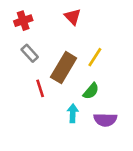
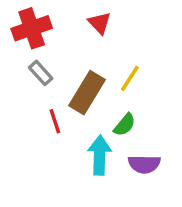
red cross: (23, 21) -> (32, 28), size x1.5
cyan arrow: (73, 113) -> (100, 155), size x1.5

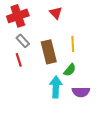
yellow line: (130, 78) -> (73, 44), turned -35
brown rectangle: (87, 93) -> (49, 52), turned -45
red line: (55, 121) -> (19, 60), moved

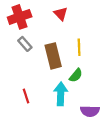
red line: (19, 60) -> (26, 96), moved
purple semicircle: (81, 92) -> (90, 111), moved

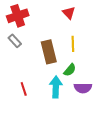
red triangle: (61, 14) -> (69, 13), moved
gray rectangle: (25, 44) -> (15, 41), moved
purple semicircle: (90, 111) -> (83, 88), moved

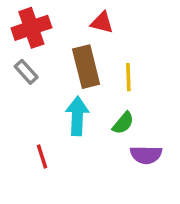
red triangle: (69, 13) -> (102, 23), moved, turned -32
brown rectangle: (49, 52) -> (86, 67), moved
cyan arrow: (56, 87) -> (77, 116), moved

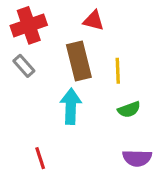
green semicircle: (123, 123) -> (129, 110), moved, turned 30
purple semicircle: (146, 155) -> (137, 158), moved
red line: (42, 156) -> (40, 158), moved

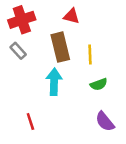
purple semicircle: (137, 158) -> (105, 121), turned 50

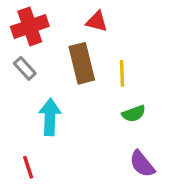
cyan arrow: (54, 82) -> (50, 117), moved
red line: (30, 121) -> (28, 167), moved

